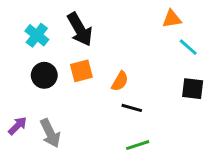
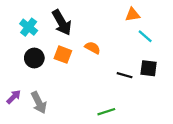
orange square: (81, 71) -> (63, 55), turned 36
orange semicircle: (120, 81) -> (93, 48), moved, turned -91
black line: (132, 108) -> (125, 75), moved

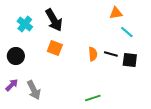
orange semicircle: (93, 48) -> (93, 54), moved, turned 56
black circle: (34, 58) -> (16, 56), moved
black line: (125, 75) -> (111, 54), moved

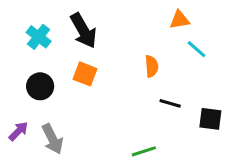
orange semicircle: (93, 54) -> (152, 66), moved
black line: (111, 54) -> (170, 103), moved
black circle: (16, 56) -> (40, 86), moved
black square: (130, 60) -> (210, 119), moved

